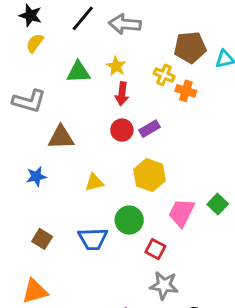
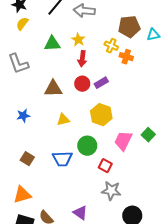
gray L-shape: (29, 101) -> (18, 64), turned 55
brown triangle: (61, 137) -> (53, 89), moved

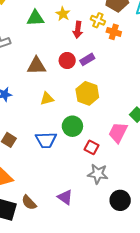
red arrow: (82, 59) -> (78, 30), moved
pink trapezoid: (123, 141) -> (118, 133), moved

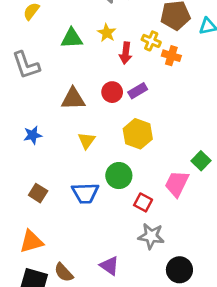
yellow triangle: (47, 99) -> (87, 141), turned -40

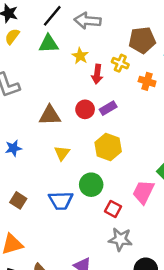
green triangle: (72, 38) -> (49, 44), moved
orange cross: (171, 56) -> (147, 81), moved

